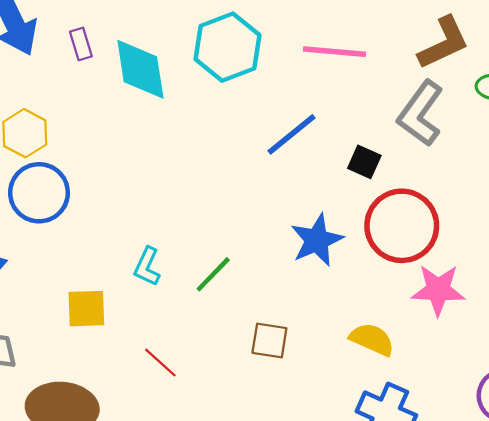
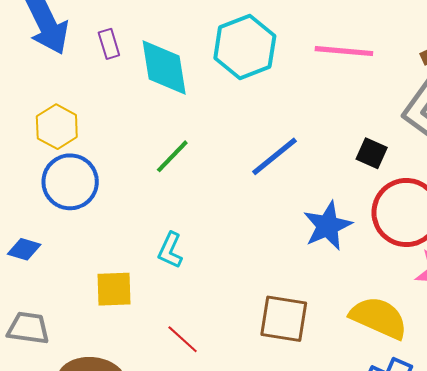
blue line: (291, 134) -> (274, 156), moved
green line: (213, 274) -> (172, 156), moved
yellow semicircle: (372, 339) -> (379, 318), size x1.4
brown square: (269, 340) -> (284, 319), size x1.4

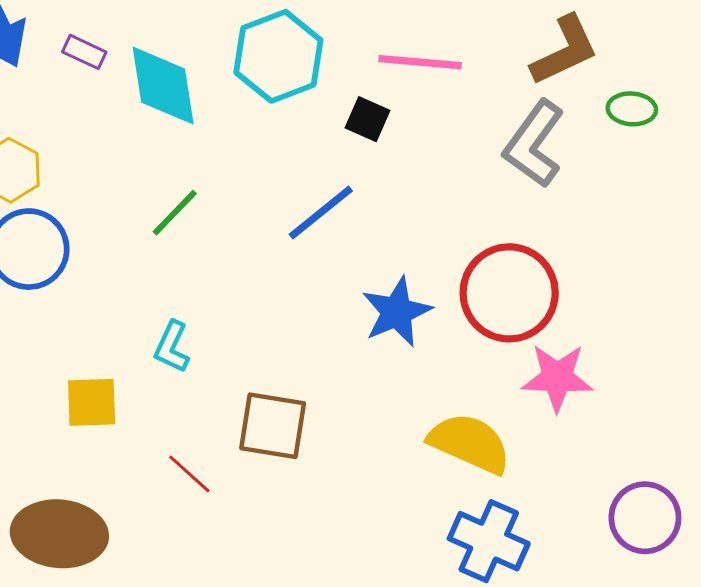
purple rectangle: (109, 44) -> (84, 52), turned -48
black square: (372, 153) -> (367, 119), moved
brown square: (284, 319) -> (273, 426), moved

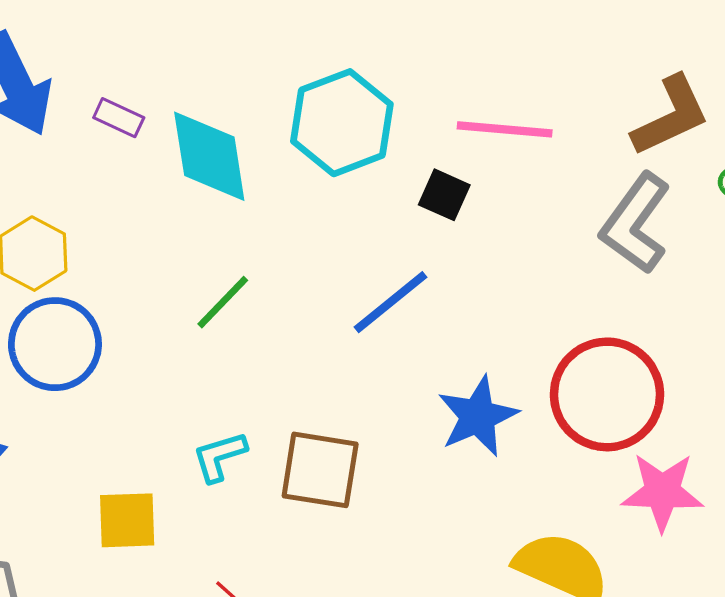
cyan L-shape: (172, 347) -> (219, 457), turned 48
brown square: (273, 426) -> (320, 470), moved

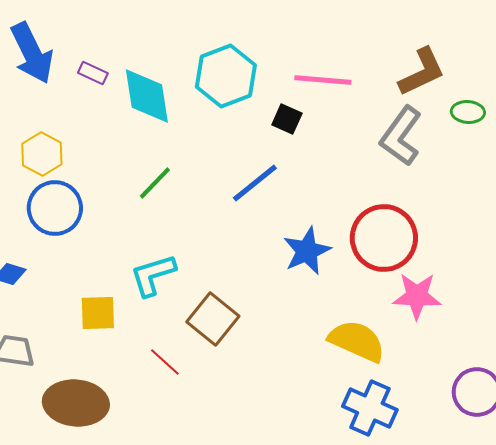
cyan L-shape: (219, 457) -> (153, 275), size x1.4
brown square: (320, 470) -> (213, 319), moved, turned 30

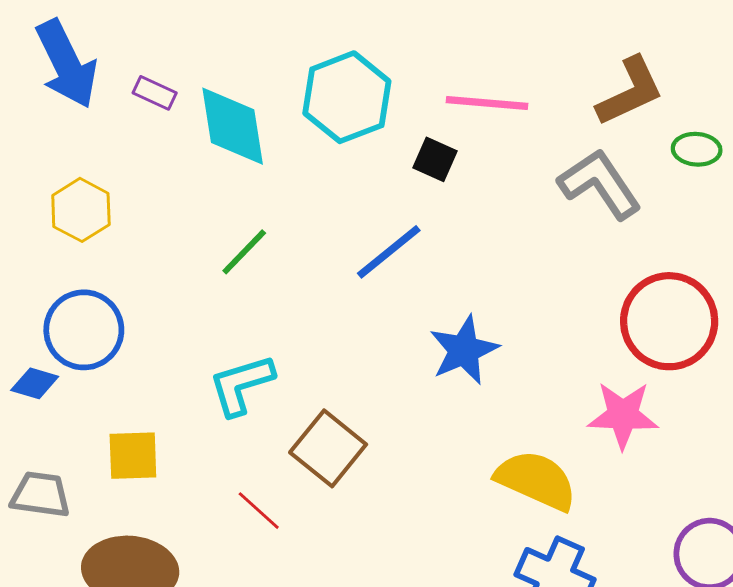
gray L-shape: (401, 136) -> (600, 184), turned 110
blue circle: (55, 208) -> (84, 330), moved
red circle: (384, 238) -> (669, 321), moved
yellow square: (98, 313) -> (133, 456), moved

